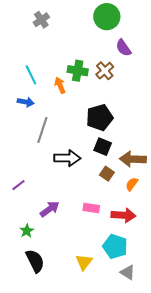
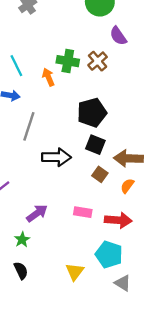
green star: (27, 231) -> (22, 240), moved
black semicircle: (35, 261) -> (21, 270), size x0.7

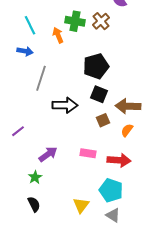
brown square: (100, 174) -> (103, 120), turned 32
gray triangle: (123, 283) -> (113, 215), moved

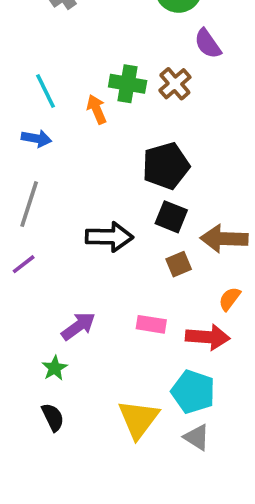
gray line: (41, 78) -> (29, 204), moved
orange semicircle: (127, 130) -> (230, 299), moved
purple line: (18, 131) -> (24, 264), moved
yellow triangle: (81, 205) -> (138, 419), size x1.4

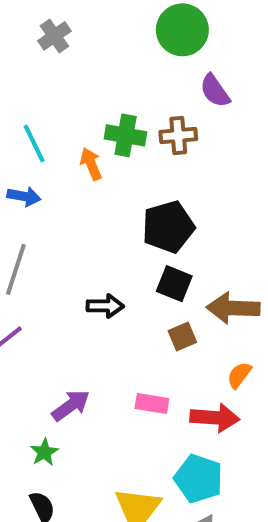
brown cross: (175, 84) -> (178, 135), turned 36
black arrow: (109, 237) -> (105, 306), size x0.7

